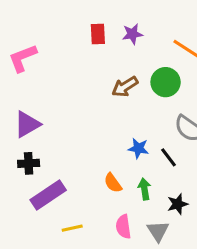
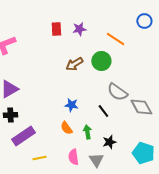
blue star: (138, 148) -> (71, 105), moved

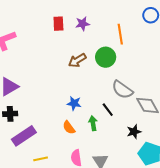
orange line: (115, 39) -> (120, 34), turned 48
green arrow: (87, 132) -> (93, 123), moved
black star: (109, 142) -> (134, 132), moved

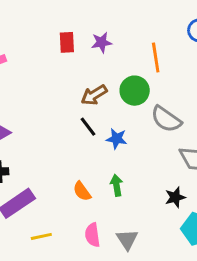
gray semicircle: (122, 90) -> (166, 119), moved
blue star: (74, 103) -> (117, 139), moved
black line: (108, 110) -> (88, 127), moved

